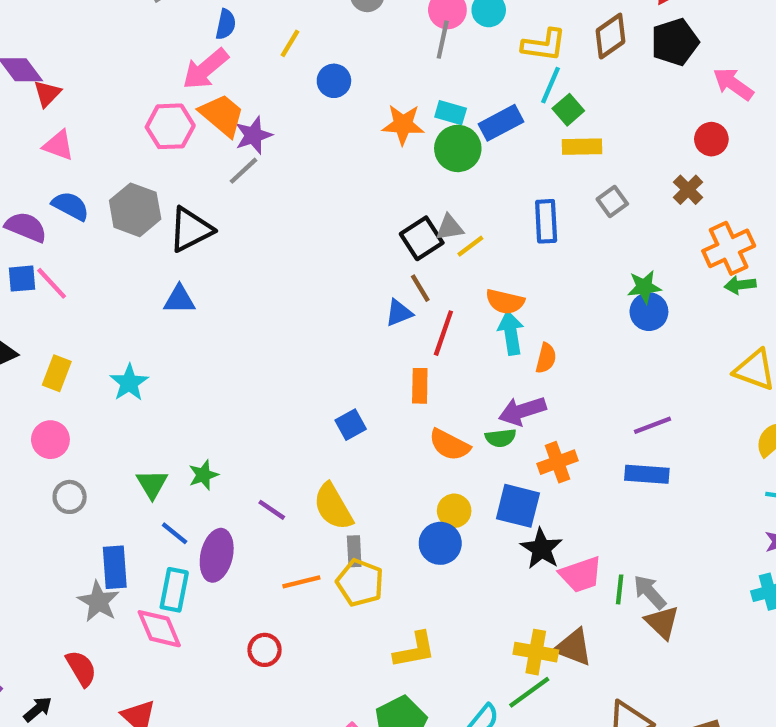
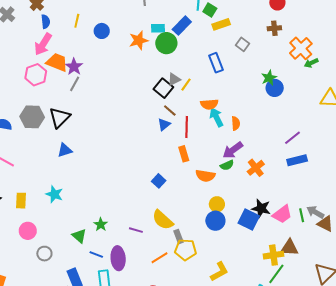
brown cross: (688, 190) -> (274, 28), turned -32
blue square: (518, 506) -> (249, 220), moved, turned 30

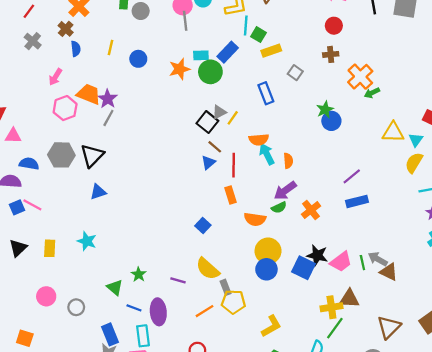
pink arrow: (43, 44) -> (55, 77), moved, size x0.7
yellow circle: (217, 204) -> (268, 251), size x1.5
pink circle: (28, 231) -> (46, 296), moved

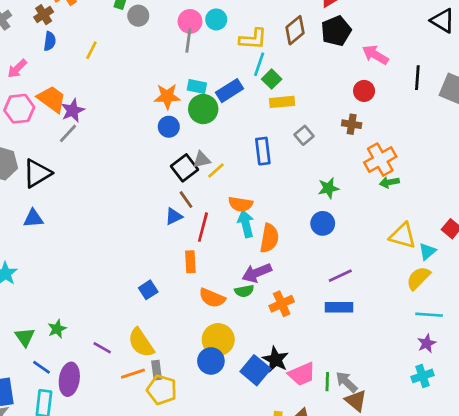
blue circle: (138, 59) -> (169, 127), moved
blue circle: (331, 121) -> (323, 223), moved
orange semicircle: (288, 161) -> (269, 238), size x1.5
orange line: (204, 311) -> (133, 374), moved

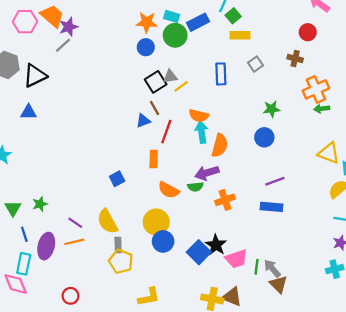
yellow circle: (218, 340) -> (156, 222), moved
blue line: (41, 367) -> (24, 234), turned 32
orange line: (133, 374) -> (74, 242), moved

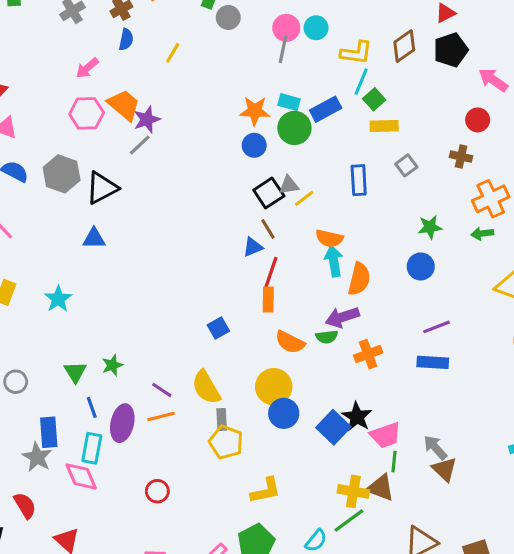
green arrow: (322, 109) -> (482, 234), moved
red line: (166, 132) -> (271, 273), moved
green line: (257, 267) -> (394, 462), moved

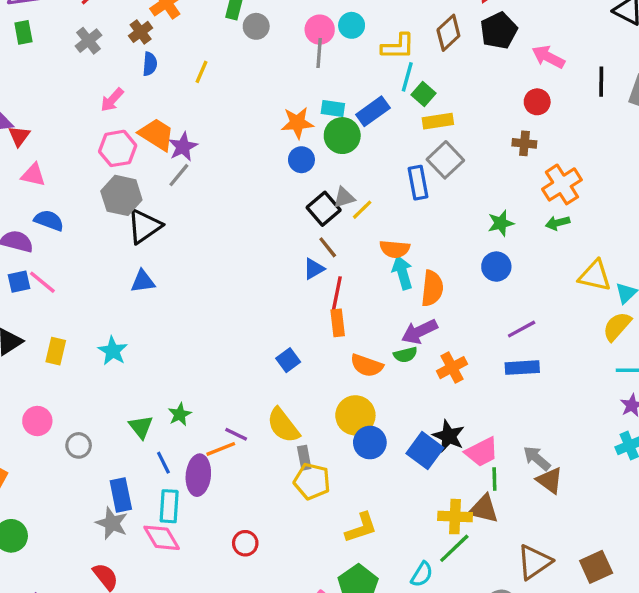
gray square: (406, 165) -> (445, 160), moved, size x1.5
gray hexagon: (62, 174) -> (121, 195), moved
orange line: (161, 416) -> (221, 449), moved

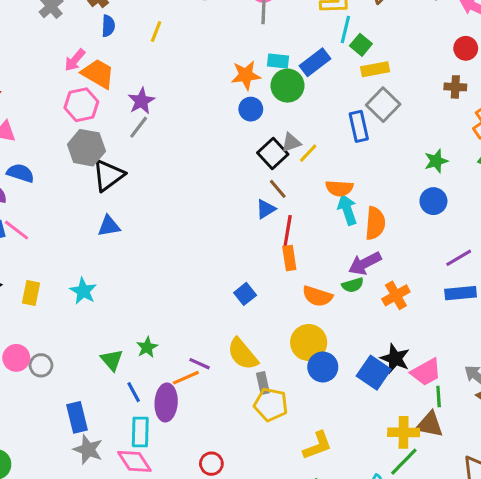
orange trapezoid: (156, 134) -> (98, 74), moved
gray circle: (79, 445) -> (41, 365), moved
blue rectangle: (121, 495) -> (77, 417), moved

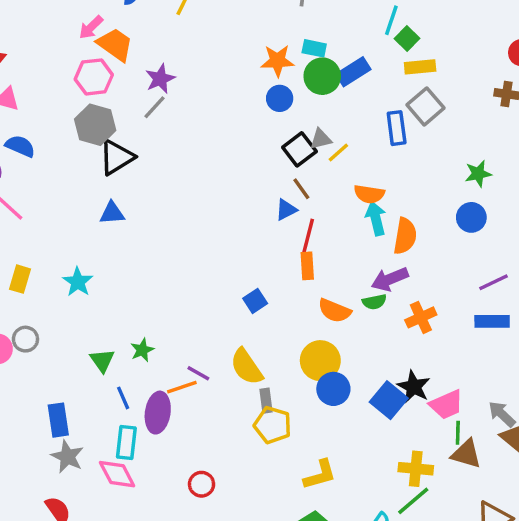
blue rectangle: (315, 62) -> (353, 72), moved
gray circle: (41, 365) -> (25, 339), moved
brown triangle: (430, 424) -> (466, 454), moved

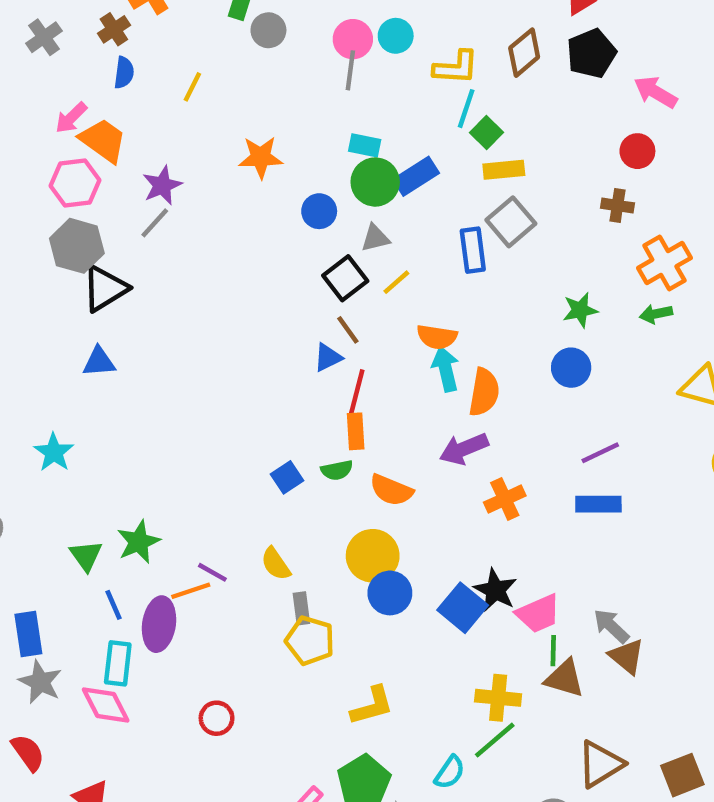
orange star: (277, 61) -> (261, 157), moved
gray triangle: (321, 139) -> (375, 238), moved
green semicircle: (374, 302) -> (337, 470), moved
green star: (142, 350) -> (139, 542), size x1.4
yellow semicircle: (247, 367) -> (276, 564), size x0.7

